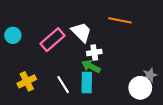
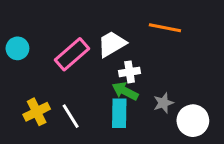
white trapezoid: (81, 32) -> (112, 44), turned -75
gray star: (150, 75) -> (163, 103), moved
white line: (63, 85) -> (71, 116), moved

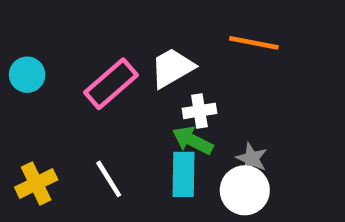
gray star: (163, 103) -> (252, 159), turned -30
yellow cross: (37, 112) -> (36, 183), moved
white circle: (193, 121) -> (245, 190), moved

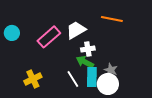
cyan rectangle: (184, 174) -> (92, 77), moved
white line: (109, 179) -> (73, 79), moved
yellow cross: (36, 183) -> (33, 79), moved

